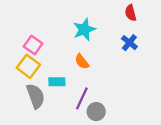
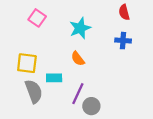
blue cross: (129, 43) -> (123, 41), turned -35
pink square: (33, 45) -> (37, 18), moved
yellow square: (28, 66) -> (27, 63), turned -30

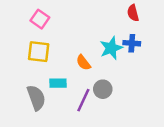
cyan star: (80, 28) -> (111, 48), moved
yellow square: (27, 63) -> (39, 52), moved
gray circle: (91, 106) -> (103, 89), moved

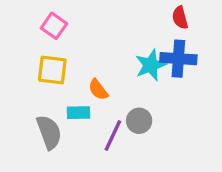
blue cross: (132, 43) -> (178, 59), size x1.5
orange semicircle: (83, 63) -> (98, 90), moved

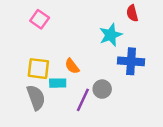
blue cross: (178, 59) -> (131, 61), moved
cyan star: (151, 65) -> (111, 35), moved
yellow square: (52, 70) -> (38, 69), moved

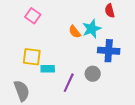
orange semicircle: (72, 66) -> (75, 32), moved
gray circle: (102, 89) -> (93, 74), moved
gray semicircle: (36, 97) -> (22, 91), moved

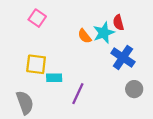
red semicircle: (110, 11) -> (118, 23), moved
blue cross: (109, 51) -> (123, 58), turned 30
gray circle: (93, 74) -> (134, 89), moved

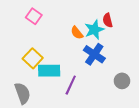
blue cross: (123, 58) -> (94, 54), moved
yellow square: (36, 64) -> (33, 58), turned 36
cyan rectangle: (54, 78) -> (49, 71), size x1.5

